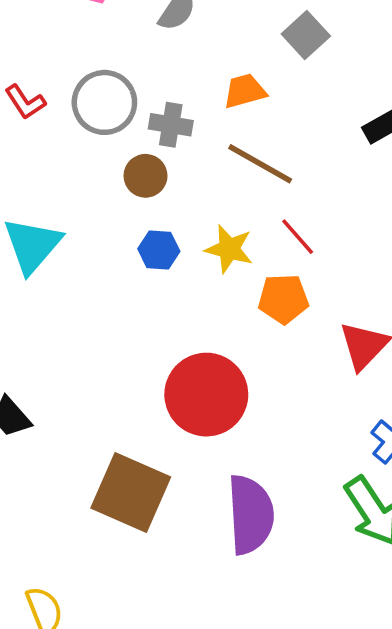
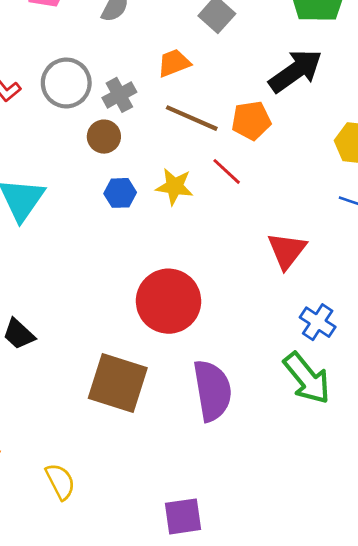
gray cross: (171, 125) -> (119, 95), turned -32
orange pentagon: (283, 299) -> (251, 120), moved

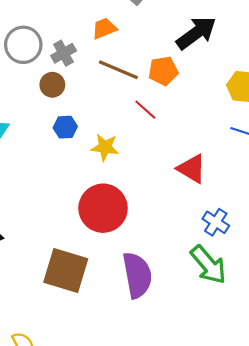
yellow star: (174, 187) -> (105, 147), moved
red triangle: (287, 251) -> (192, 169), turned -36

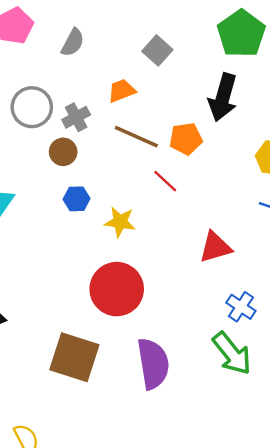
black arrow: (196, 33) -> (223, 97), turned 141
red triangle: (192, 169) -> (215, 247), turned -48

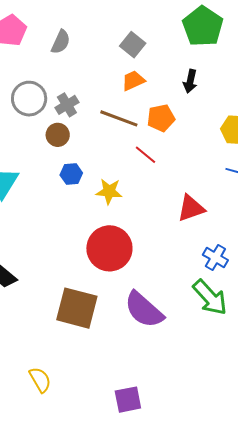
orange trapezoid: (122, 91) -> (133, 81), moved
black arrow: (223, 97) -> (190, 81), size x0.6
purple semicircle: (153, 364) -> (144, 310), turned 144

